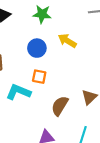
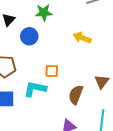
yellow arrow: (67, 41) -> (82, 38), moved
blue circle: (37, 48) -> (29, 36), moved

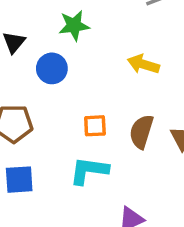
cyan L-shape: (35, 89) -> (89, 171), moved
brown semicircle: (76, 95) -> (141, 132), moved

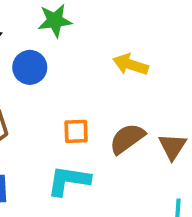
brown semicircle: (141, 132) -> (127, 139), turned 36

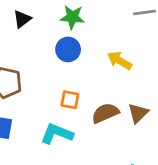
blue circle: (30, 67) -> (68, 49), moved
brown triangle: (172, 146) -> (138, 113), moved

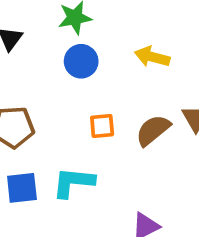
cyan L-shape: (57, 134) -> (73, 182), moved

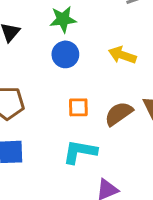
cyan L-shape: (73, 182) -> (80, 152), moved

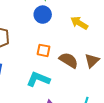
brown semicircle: (119, 114) -> (69, 60), turned 54

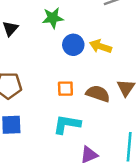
blue circle: (43, 15) -> (73, 45), moved

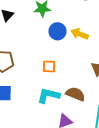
brown semicircle: (98, 94) -> (75, 94), moved

